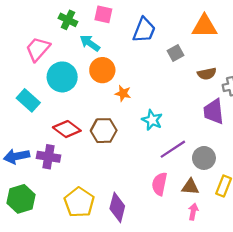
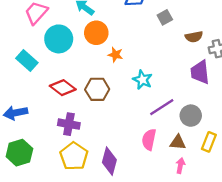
purple cross: (49, 157) -> (69, 124), moved

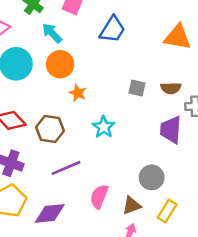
gray square: (165, 17) -> (137, 88), moved, turned 32
purple line: (162, 107) -> (66, 168), moved
brown triangle: (178, 142) -> (132, 205), turned -35
purple diamond: (109, 161) -> (50, 213), turned 60

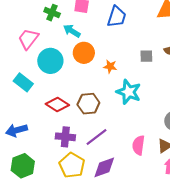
orange star: (78, 93) -> (110, 66), moved
cyan star: (104, 127) -> (129, 92), size x1.4
purple line: (66, 168) -> (96, 137), moved

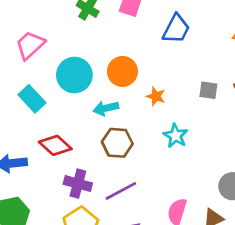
cyan arrow: (72, 31) -> (106, 108), moved, turned -54
pink trapezoid: (28, 39) -> (30, 45), moved
cyan star: (129, 92) -> (176, 136), size x0.7
red diamond: (57, 104) -> (55, 145), moved

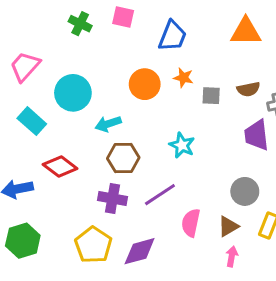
orange circle: (122, 71) -> (145, 84), moved
orange star: (156, 96) -> (183, 78), moved
purple cross: (78, 184) -> (113, 199), moved
purple line: (121, 191) -> (160, 195), moved

